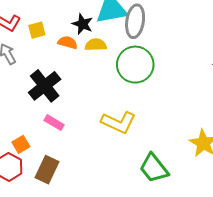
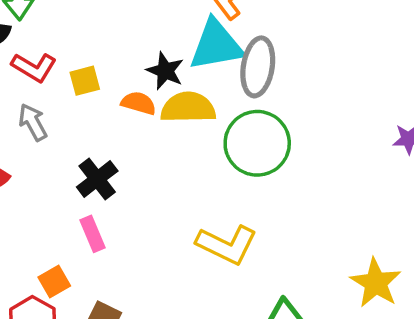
yellow semicircle: (96, 45) -> (188, 108), size x1.4
black cross: (45, 86) -> (97, 179), size x0.7
pink rectangle: (54, 123) -> (92, 234), moved, turned 36

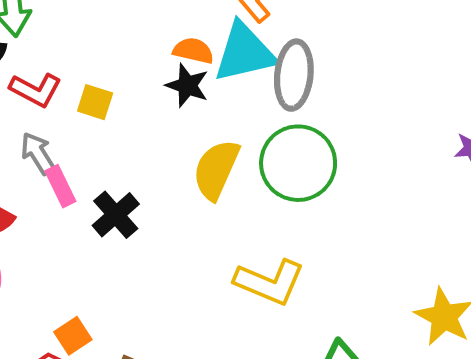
yellow square: (85, 81) -> (95, 102), turned 36
orange semicircle: (139, 103) -> (193, 51), moved
yellow semicircle: (188, 108) -> (216, 169), moved, turned -62
pink rectangle: (92, 234) -> (60, 186), moved

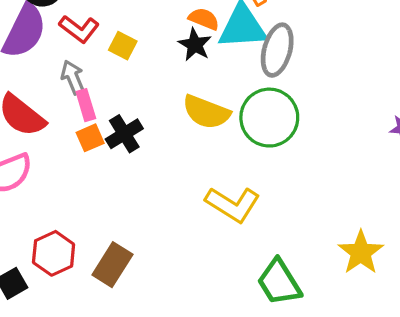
yellow semicircle: (216, 169) -> (206, 112), turned -102
orange square: (73, 336) -> (90, 138), moved

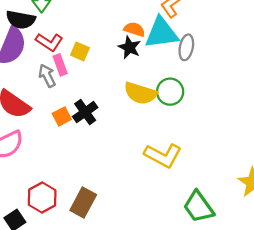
gray ellipse: (277, 50) -> (186, 47), size x0.7
pink rectangle: (86, 105) -> (60, 65), moved
green circle: (269, 118) -> (170, 92), moved, size x0.7

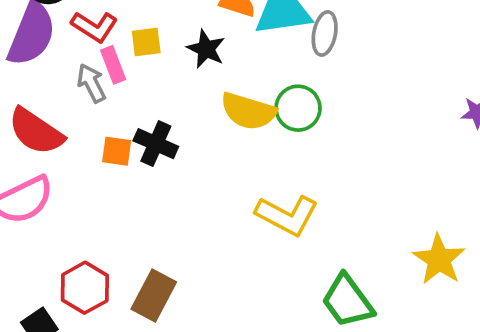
black star: (129, 47) -> (206, 49), moved
yellow square: (80, 51) -> (146, 42), turned -30
black cross: (85, 112) -> (156, 144), turned -30
orange square: (62, 116) -> (117, 151), turned 36

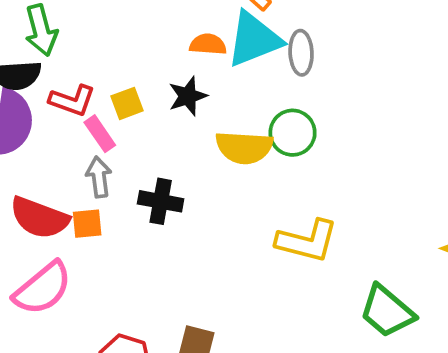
black star: (206, 49) -> (188, 96), turned -30
gray arrow: (91, 83) -> (99, 177), moved, turned 33
orange square: (117, 151) -> (87, 224), moved

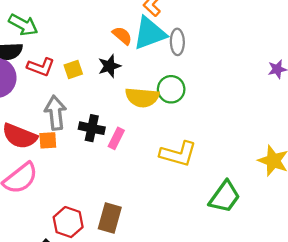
green arrow: (41, 30) -> (23, 25), turned -48
orange semicircle: (208, 44) -> (122, 36), turned 35
pink rectangle: (100, 134) -> (116, 138), moved, turned 60
gray arrow: (99, 177) -> (55, 113), size x1.4
green trapezoid: (387, 311) -> (225, 197), turned -96

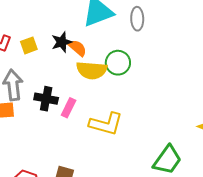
orange semicircle: (122, 36) -> (78, 48), moved
gray ellipse: (177, 42) -> (137, 19), moved
yellow L-shape: (178, 154) -> (106, 124), moved

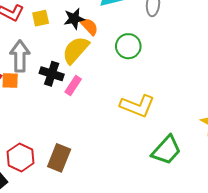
yellow semicircle: (92, 70) -> (76, 50), moved, turned 120
yellow L-shape: (106, 124) -> (137, 106), moved

